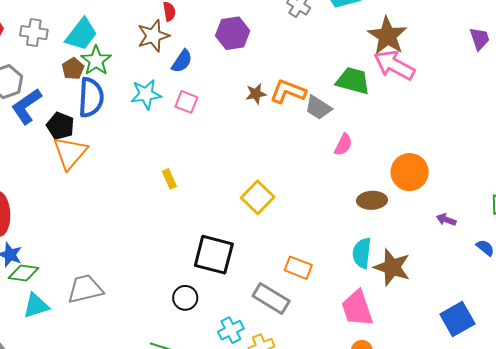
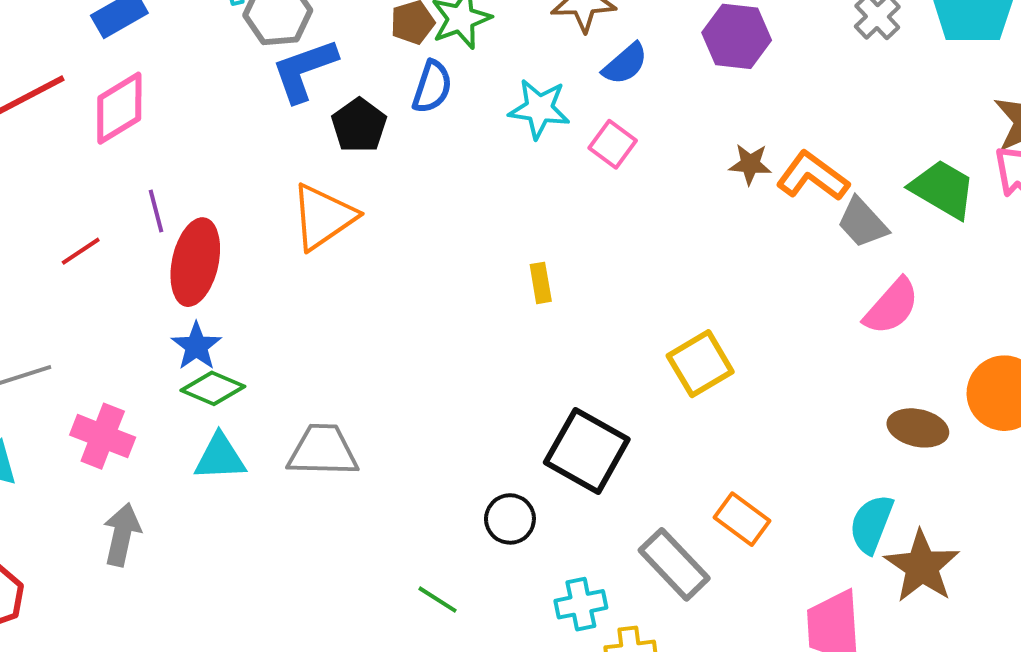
blue semicircle: (91, 98) -> (432, 87), size x0.7
pink semicircle: (343, 145) -> (892, 307), size x1.4
orange triangle: (70, 153) -> (323, 217), moved

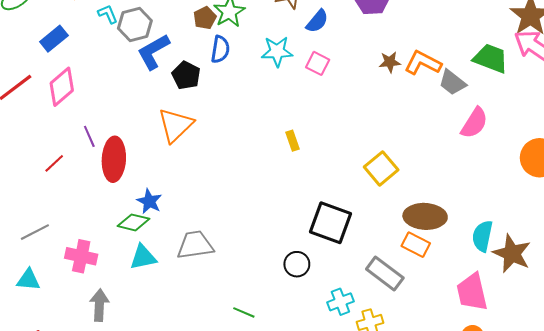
blue star: (196, 346) -> (149, 201), moved
brown ellipse: (918, 428) -> (425, 216), moved, size x1.4
green line: (438, 600) -> (244, 312), moved

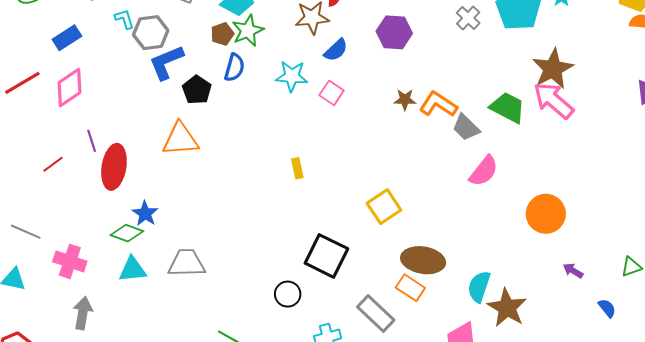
orange triangle: (176, 125) -> (180, 139), turned 33
gray line: (35, 232) -> (26, 232), turned 44

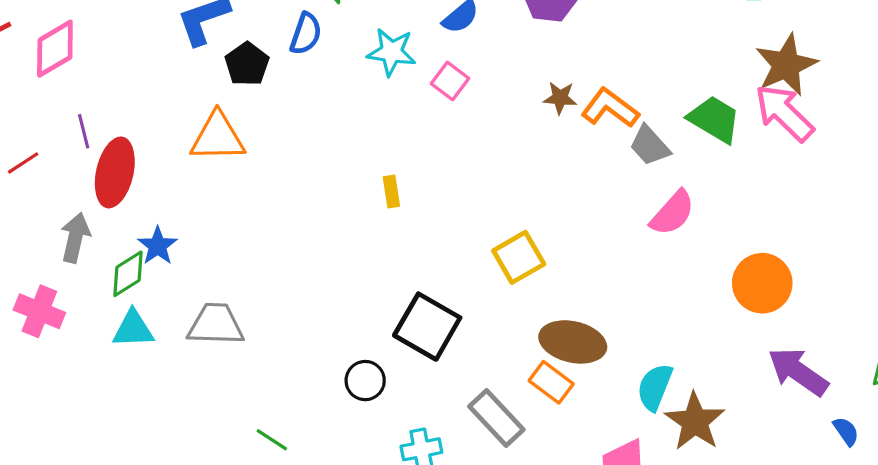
green diamond: (127, 233) -> (128, 274), turned -56
purple arrow: (573, 271) -> (798, 372), size x2.0
gray arrow: (83, 313) -> (75, 238), moved

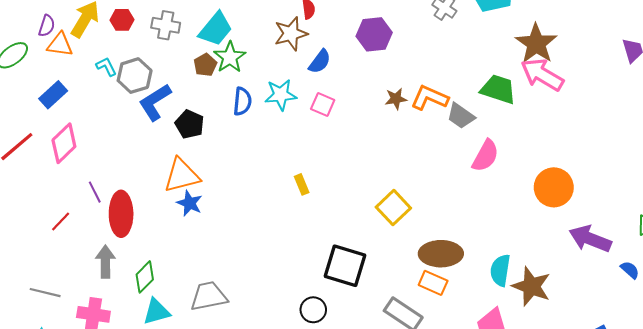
blue semicircle: (306, 34) -> (242, 101), moved
blue star: (158, 246) -> (190, 203), moved

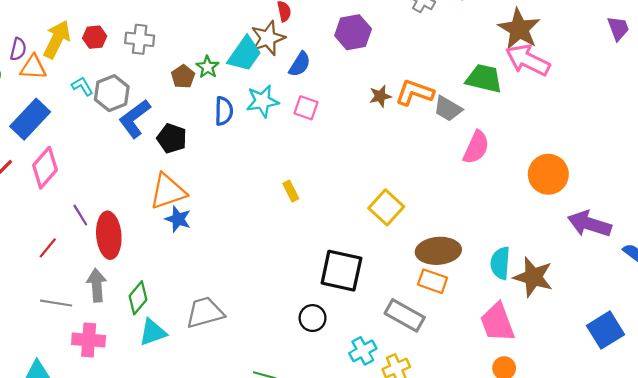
cyan trapezoid: (216, 29) -> (245, 54), moved
green star: (230, 57) -> (208, 67), size x0.7
blue rectangle: (53, 95) -> (30, 119), size x1.4
gray line: (45, 293) -> (56, 303), moved

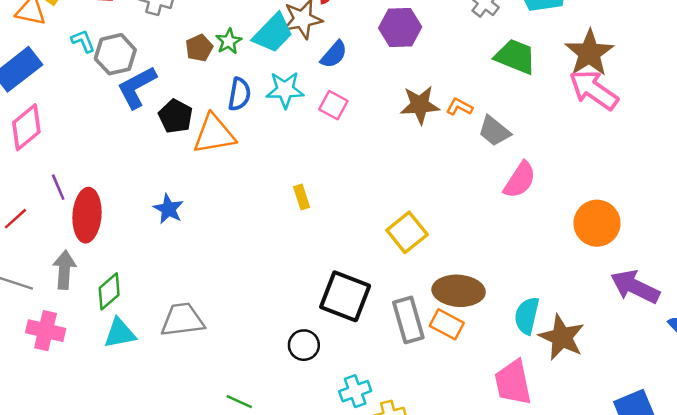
green trapezoid: (484, 78) -> (515, 57), moved
orange L-shape: (415, 93) -> (459, 107), size x0.6
brown star: (380, 96) -> (420, 105), size x1.5
orange triangle: (168, 191) -> (214, 134), moved
gray rectangle: (405, 315) -> (408, 320), moved, turned 36

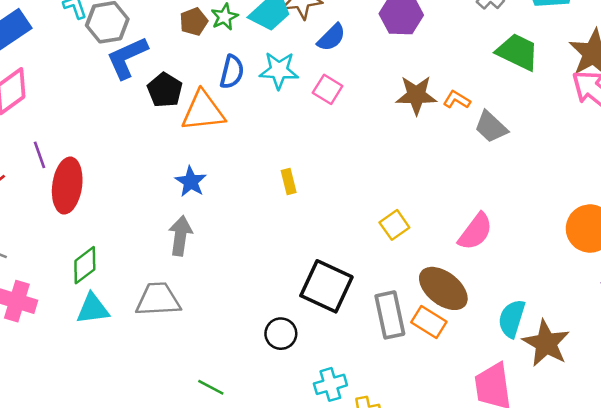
pink semicircle: (520, 180) -> (475, 232), moved
blue star: (168, 209) -> (191, 182), moved
yellow square: (407, 232) -> (394, 225), size x0.7
gray arrow: (64, 270) -> (180, 236), moved
brown ellipse: (459, 291) -> (443, 288), turned 30

